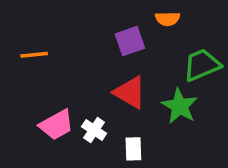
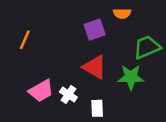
orange line: (34, 55) -> (25, 40), turned -60
green star: (180, 106) -> (131, 77), turned -30

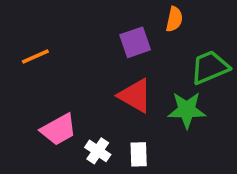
orange semicircle: (122, 13) -> (174, 19), turned -77
orange line: (25, 40) -> (35, 57), turned 42
white cross: (68, 95) -> (98, 151), moved

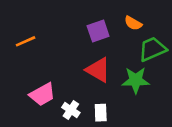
orange semicircle: (174, 19) -> (133, 23), moved, turned 108

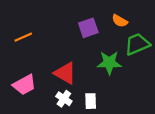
red triangle: (98, 70) -> (65, 73), moved
green star: (136, 80) -> (109, 63), moved
pink trapezoid: (42, 94) -> (24, 85), moved

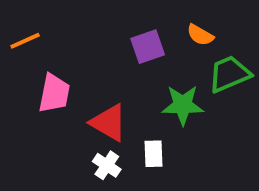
orange line: (23, 37) -> (25, 41), moved
pink trapezoid: (24, 85) -> (54, 93), moved, turned -50
white rectangle: (91, 101) -> (153, 154), moved

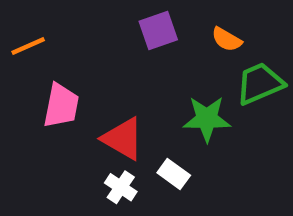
purple square: (148, 47) -> (158, 31), moved
white rectangle: (153, 154) -> (174, 174), turned -52

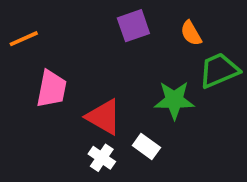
orange semicircle: (227, 39) -> (191, 33), turned 30

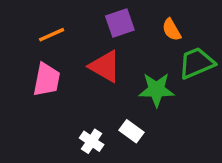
orange line: (24, 39) -> (52, 35), moved
red triangle: (104, 117) -> (105, 66), moved

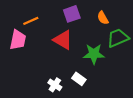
pink trapezoid: (47, 80) -> (18, 40), moved

